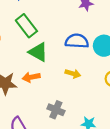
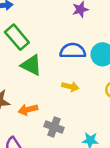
orange arrow: (31, 77) -> (28, 110), moved

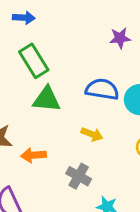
green triangle: (31, 65) -> (47, 99), turned -30
gray cross: (54, 127) -> (79, 176), moved

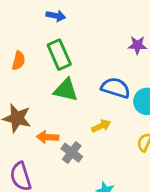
yellow arrow: (92, 134) -> (101, 126), turned -54
gray cross: (79, 176) -> (72, 153), moved

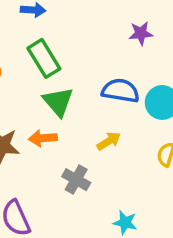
green triangle: (66, 90) -> (58, 102), turned 44
orange arrow: (48, 137) -> (43, 138), moved

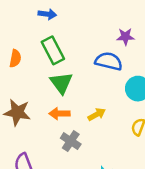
blue semicircle: (120, 91) -> (109, 61), moved
orange arrow: (43, 138) -> (60, 114), moved

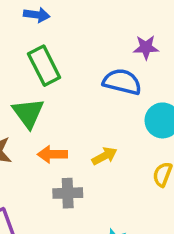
green triangle: (61, 83) -> (28, 113), moved
gray cross: (71, 141) -> (68, 193), turned -36

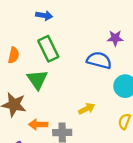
orange arrow: (52, 154) -> (38, 124), moved

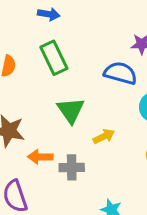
green triangle: (37, 80) -> (71, 110), moved

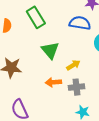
orange arrow: (40, 157) -> (53, 82), moved
gray cross: (72, 167) -> (76, 87), moved

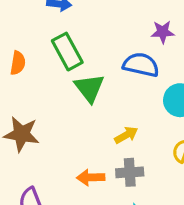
green triangle: (50, 50) -> (89, 88), moved
orange arrow: (53, 82) -> (91, 177), moved

